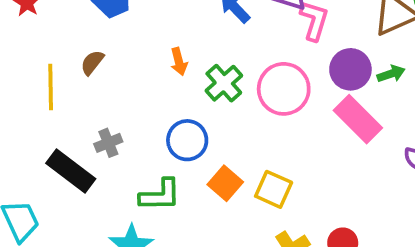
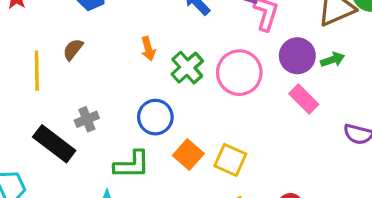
pink rectangle: (358, 119) -> (304, 99), size x0.7

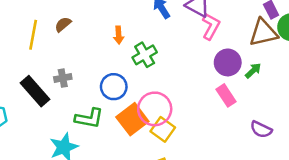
green arrow: (333, 60) -> (253, 71), turned -36
pink circle: (239, 73) -> (155, 109), moved
orange square: (188, 155) -> (132, 119), size x1.4

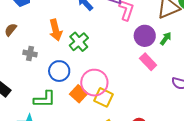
orange arrow: (119, 35) -> (56, 30), size x1.5
gray cross: (63, 78) -> (30, 53), moved, turned 32
orange square: (132, 119) -> (79, 94), size x0.7

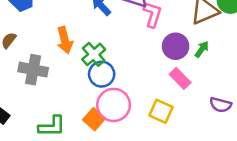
gray cross: (30, 53) -> (33, 70), size x1.6
blue circle: (59, 71) -> (102, 74), moved
yellow square: (104, 97) -> (161, 111), moved

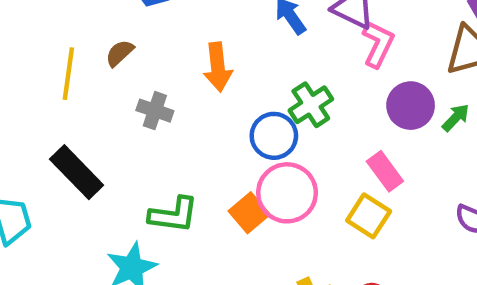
green cross: (94, 54) -> (311, 105), moved
gray cross: (33, 70) -> (155, 111), size x0.7
pink rectangle: (180, 78) -> (385, 171), moved

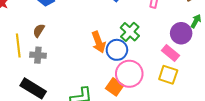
orange arrow: (218, 67) -> (99, 42), moved
purple circle: (411, 106) -> (181, 33), moved
gray cross: (155, 111) -> (38, 55), moved

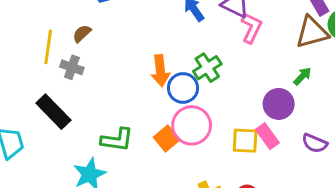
purple circle: (181, 33) -> (279, 104), moved
pink rectangle: (170, 53) -> (267, 136), moved
yellow square: (168, 75) -> (245, 141), turned -30

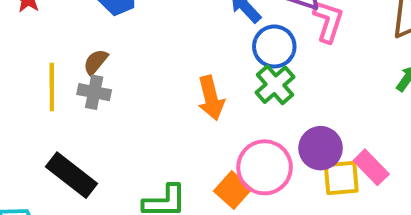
gray cross: (72, 67) -> (94, 92), moved
blue circle: (183, 88) -> (274, 46), moved
purple circle: (279, 104) -> (321, 148), moved

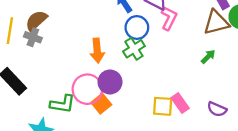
brown semicircle: (96, 62) -> (36, 21), size x1.5
purple circle: (321, 148) -> (110, 82), moved
pink circle: (265, 167) -> (87, 89), moved

